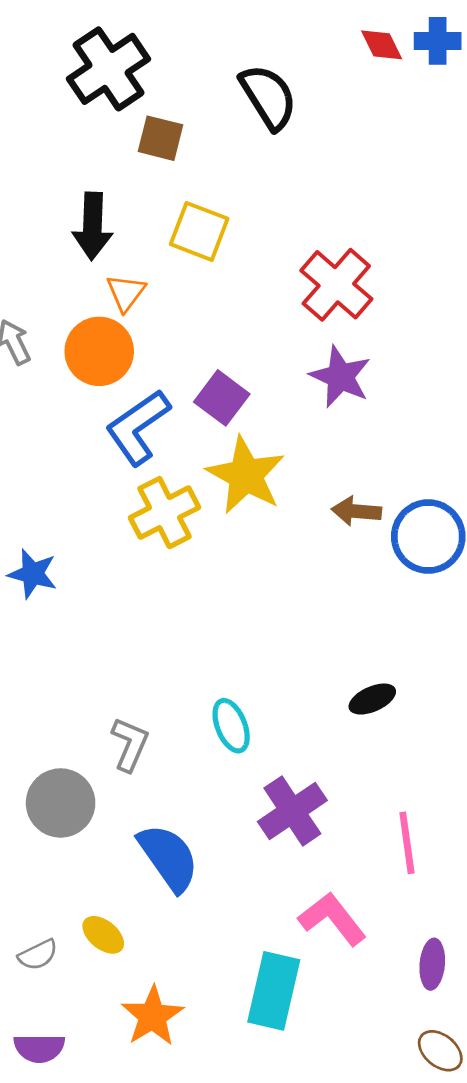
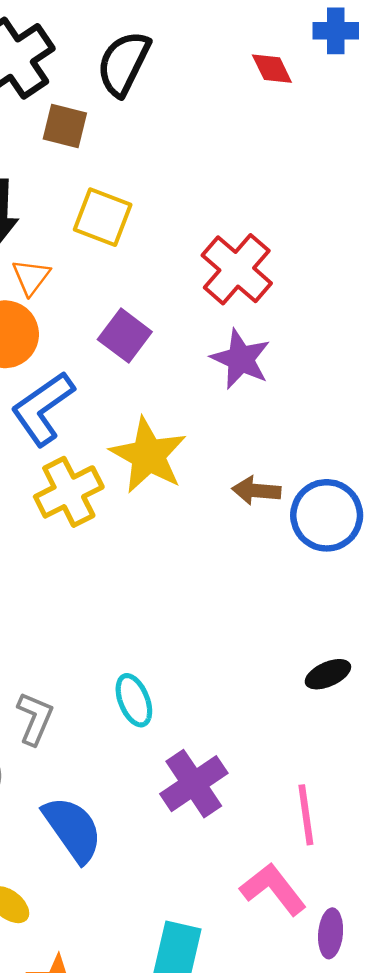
red diamond: (382, 45) -> (272, 69), moved
black semicircle: (268, 97) -> (123, 63), moved, turned -122
purple square: (222, 398) -> (125, 336), moved
black ellipse: (372, 699) -> (328, 674), moved
pink L-shape: (332, 919) -> (273, 889), moved

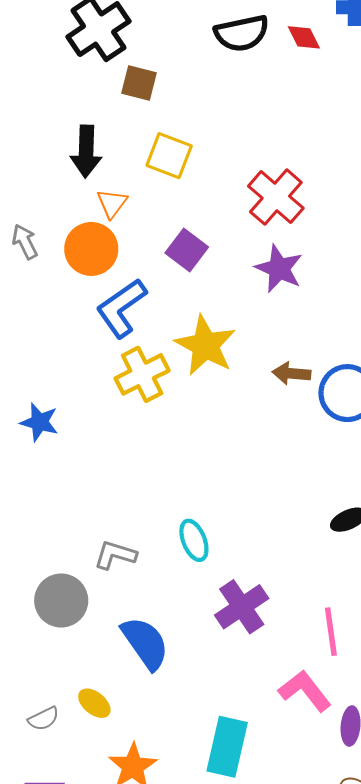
black semicircle: (123, 63) -> (242, 33), moved, turned -128
gray L-shape: (35, 718) -> (115, 555), turned -96

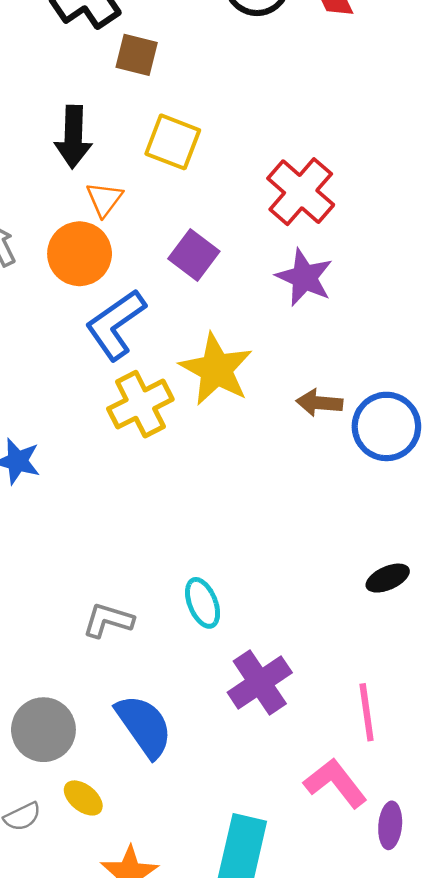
gray circle: (61, 601) -> (43, 730), moved

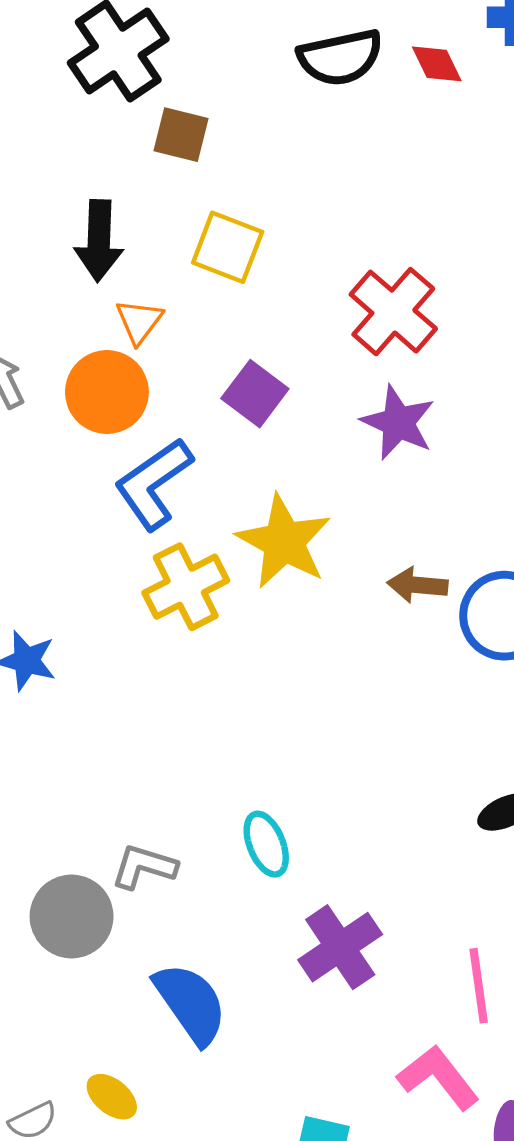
gray circle: (43, 730) -> (72, 916), moved

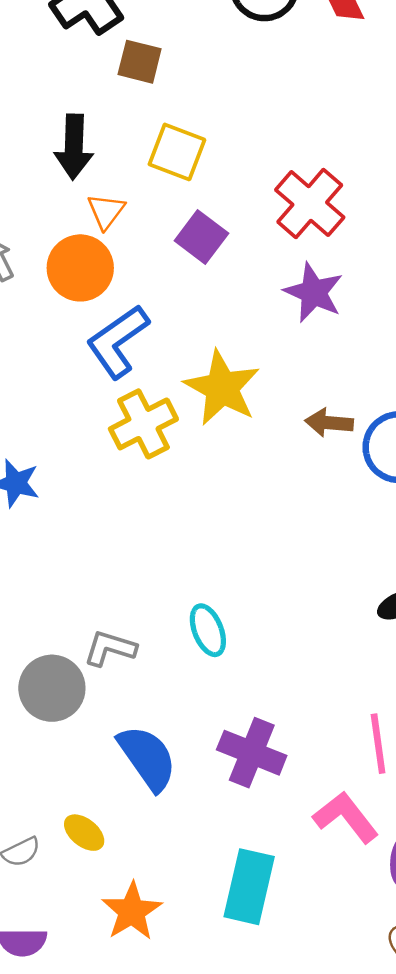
purple square: (255, 394) -> (201, 237), moved
purple cross: (340, 947) -> (252, 753), moved, turned -34

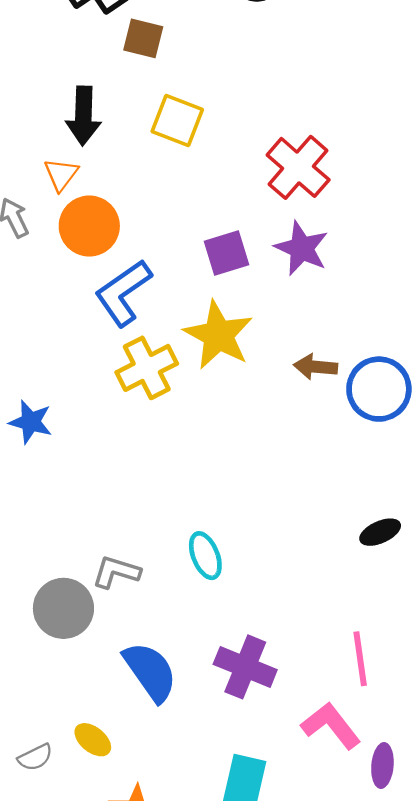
orange triangle: (106, 211) -> (61, 174), moved
purple square: (201, 237) -> (226, 253), moved, turned 36

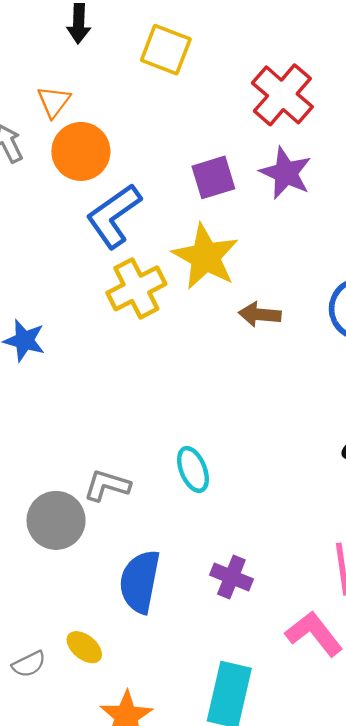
black arrow: (83, 116) -> (79, 24), moved, size x0.7
brown arrow: (316, 367) -> (260, 314), moved
purple cross: (245, 667) -> (231, 577), size x0.7
blue semicircle: (150, 672) -> (140, 582), turned -134

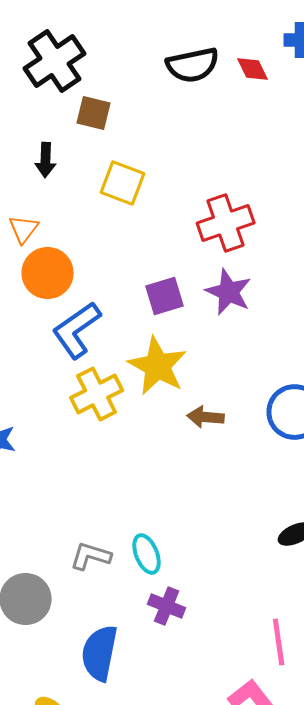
red cross: (282, 95) -> (226, 223), turned 30
gray L-shape: (107, 485) -> (91, 556), moved
purple cross: (231, 577) -> (167, 606), moved

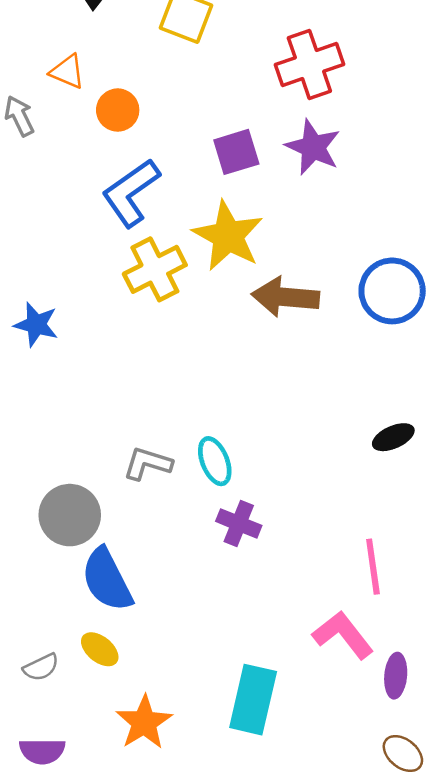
orange triangle: (24, 229) -> (67, 72), turned -44
orange circle: (48, 273) -> (118, 110), moved, size x0.7
brown arrow: (206, 417) -> (285, 297), size x1.5
blue semicircle: (100, 653) -> (107, 580), moved, turned -38

